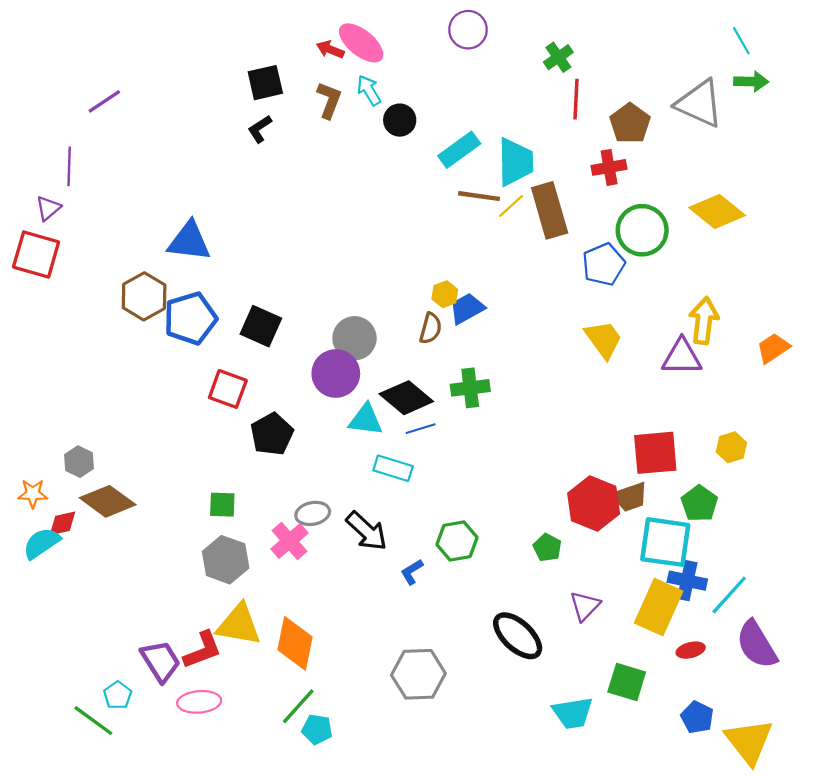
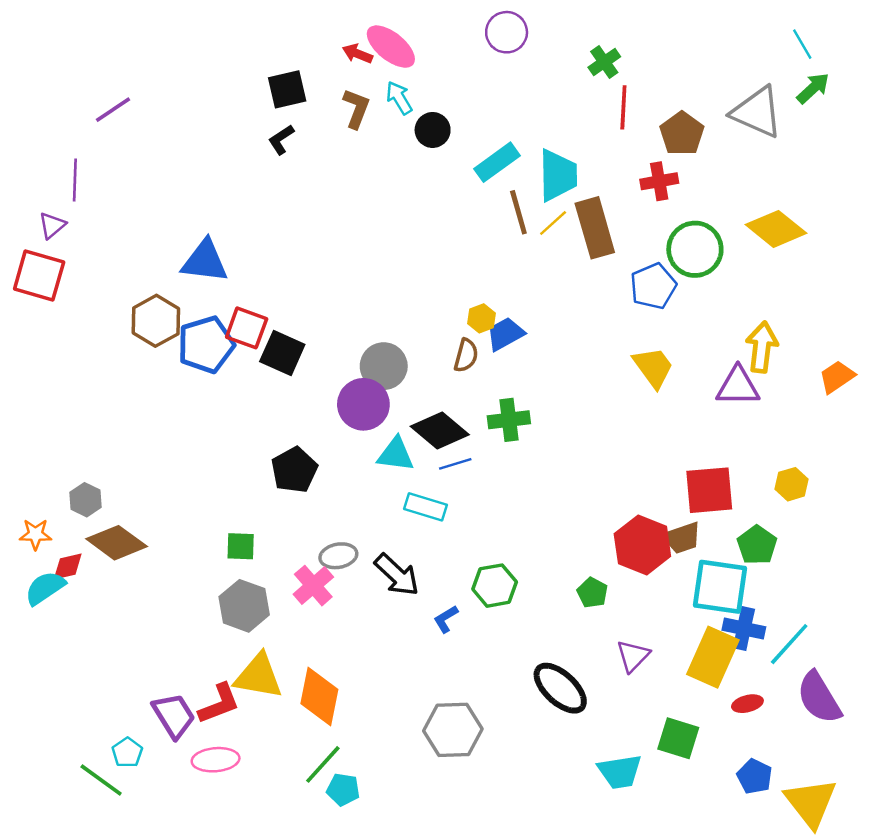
green arrow: (751, 81) -> (813, 88), turned -44
brown line: (479, 196) -> (518, 212), turned 66
red square: (228, 389) -> (247, 328), moved

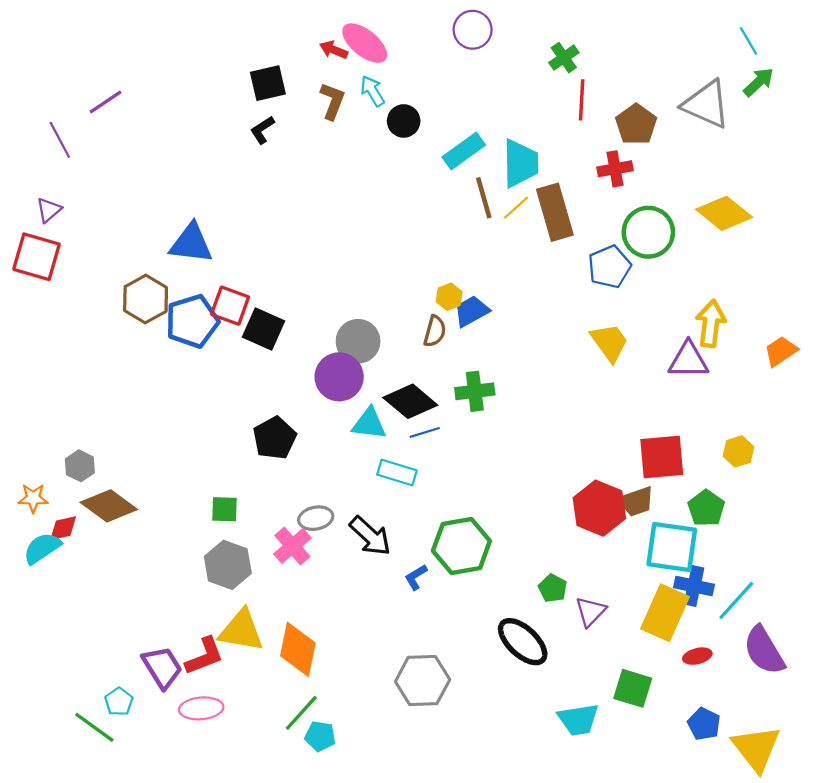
purple line: (75, 180) -> (60, 140), moved, turned -30
green hexagon: (495, 586) -> (461, 546), size x1.4
green pentagon: (592, 593) -> (553, 588), moved

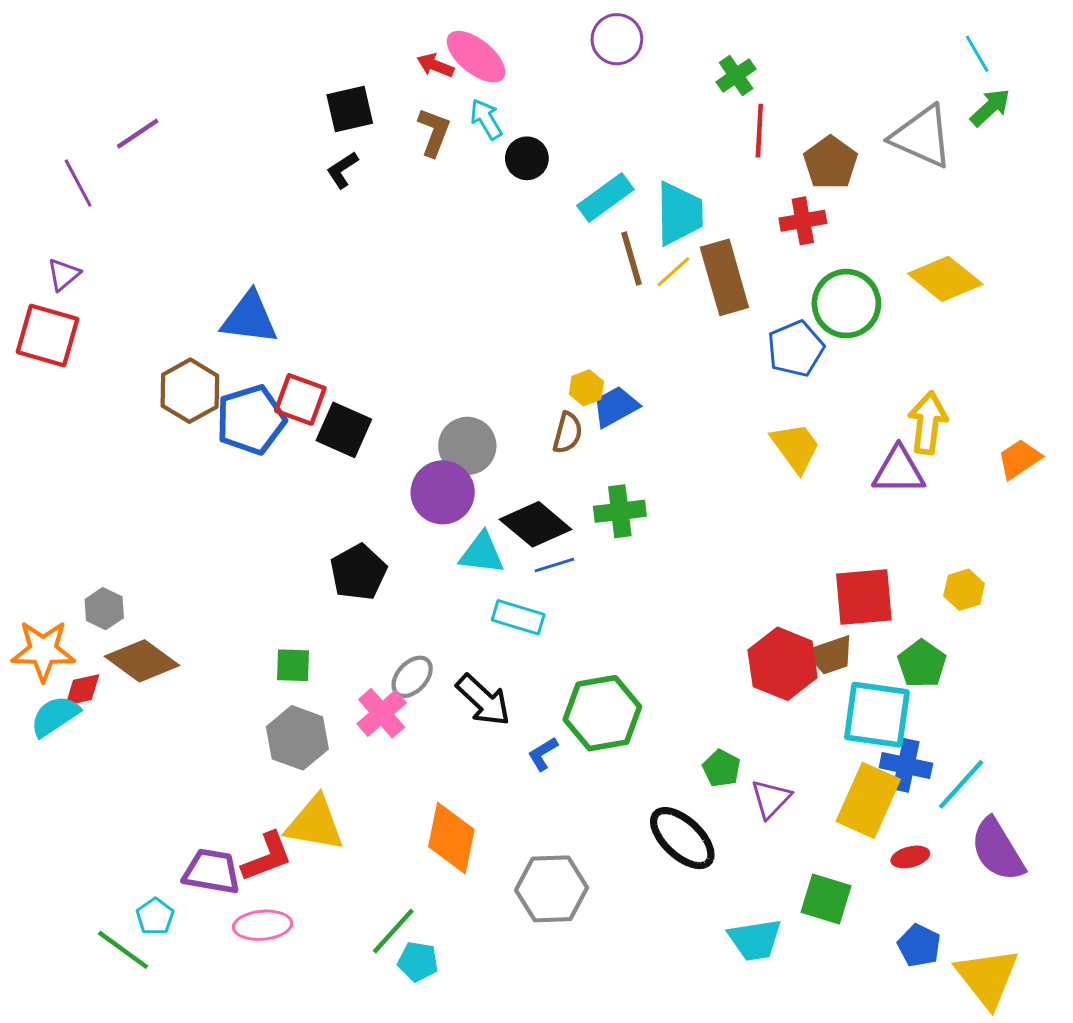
orange star: (33, 498) -> (43, 651), size x1.6
gray ellipse: (316, 518) -> (412, 677), turned -36
orange diamond: (298, 649) -> (451, 838), moved
purple trapezoid: (162, 667) -> (212, 871), turned -48

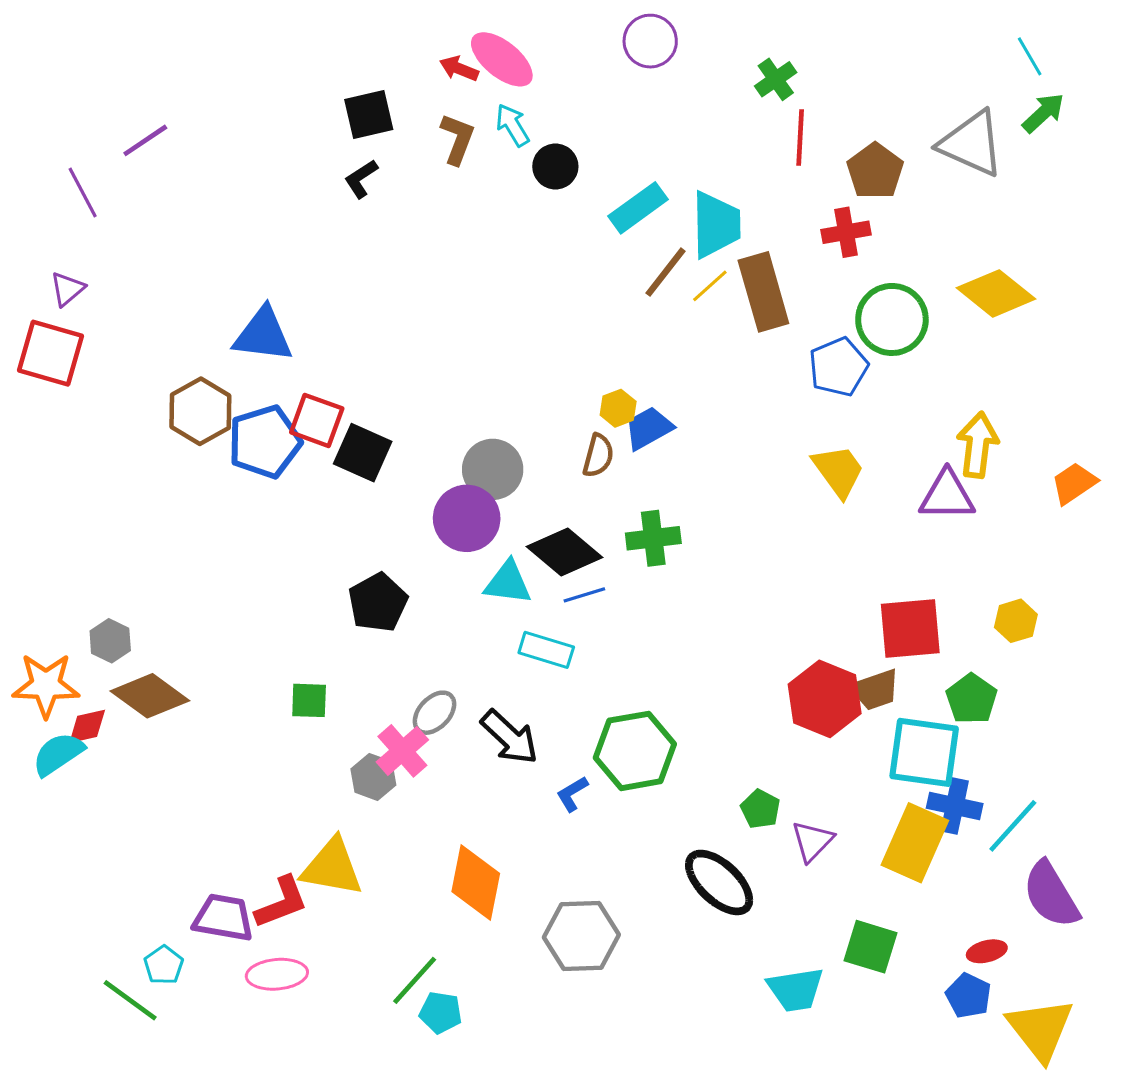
brown line: (631, 259) -> (666, 272), turned 54
gray hexagon: (297, 738) -> (373, 777), moved, size x0.7
red ellipse: (910, 857) -> (987, 951), moved

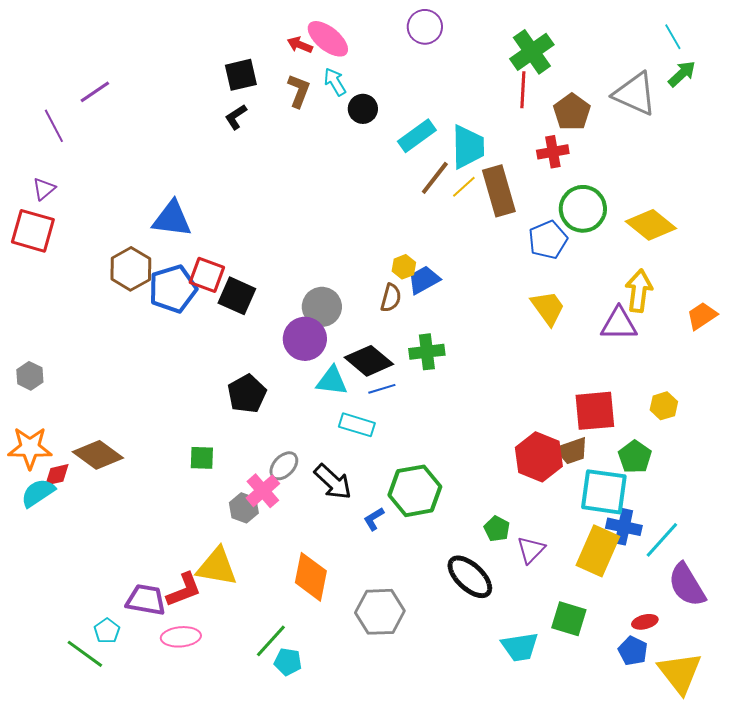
green cross: (776, 79) -> (532, 52), moved, size x1.6
yellow diamond: (996, 293) -> (651, 225), moved
gray hexagon: (110, 641) -> (30, 376), moved

